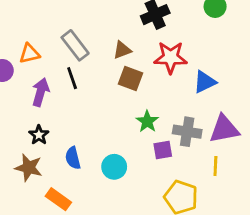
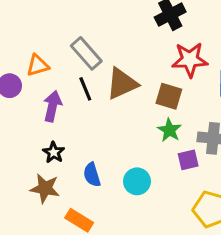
brown triangle: (122, 50) -> (122, 84), moved, size x1.6
brown square: (130, 79) -> (169, 96), moved

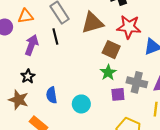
brown triangle: (122, 84) -> (92, 23), moved

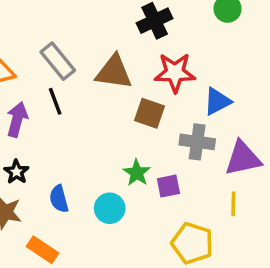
brown triangle: (92, 23) -> (114, 72), turned 30
green star: (108, 73) -> (137, 173), moved
gray cross: (137, 82) -> (197, 142), moved

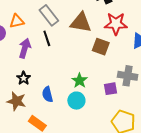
gray cross: (197, 142) -> (128, 76), moved
green star: (137, 173) -> (80, 81), moved

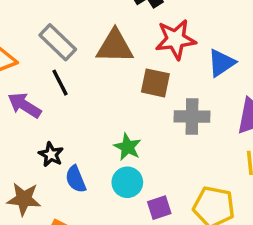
purple arrow: (25, 48) -> (24, 105), turned -66
gray cross: (128, 76) -> (192, 116), moved
black star: (24, 78) -> (51, 154), moved
purple square: (111, 89) -> (159, 208), moved

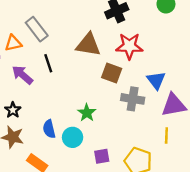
gray rectangle: (58, 42) -> (37, 29), moved
blue triangle: (221, 63) -> (156, 80), moved, turned -42
black star: (51, 154) -> (13, 110), moved
cyan circle: (127, 182) -> (73, 137), moved

